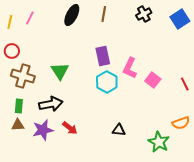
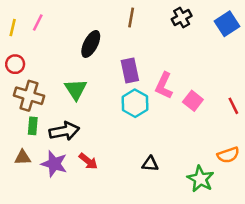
black ellipse: (72, 15) -> (91, 44), moved
green rectangle: (19, 106) -> (33, 126), moved
purple star: (43, 130) -> (54, 164), turned 30

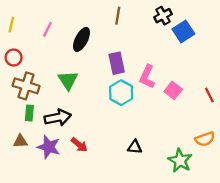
pink line: (38, 23) -> (48, 29), moved
blue square: (227, 24) -> (183, 32), moved

